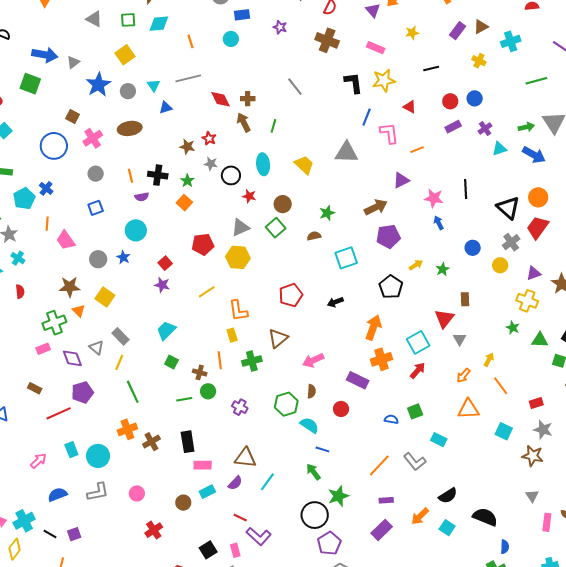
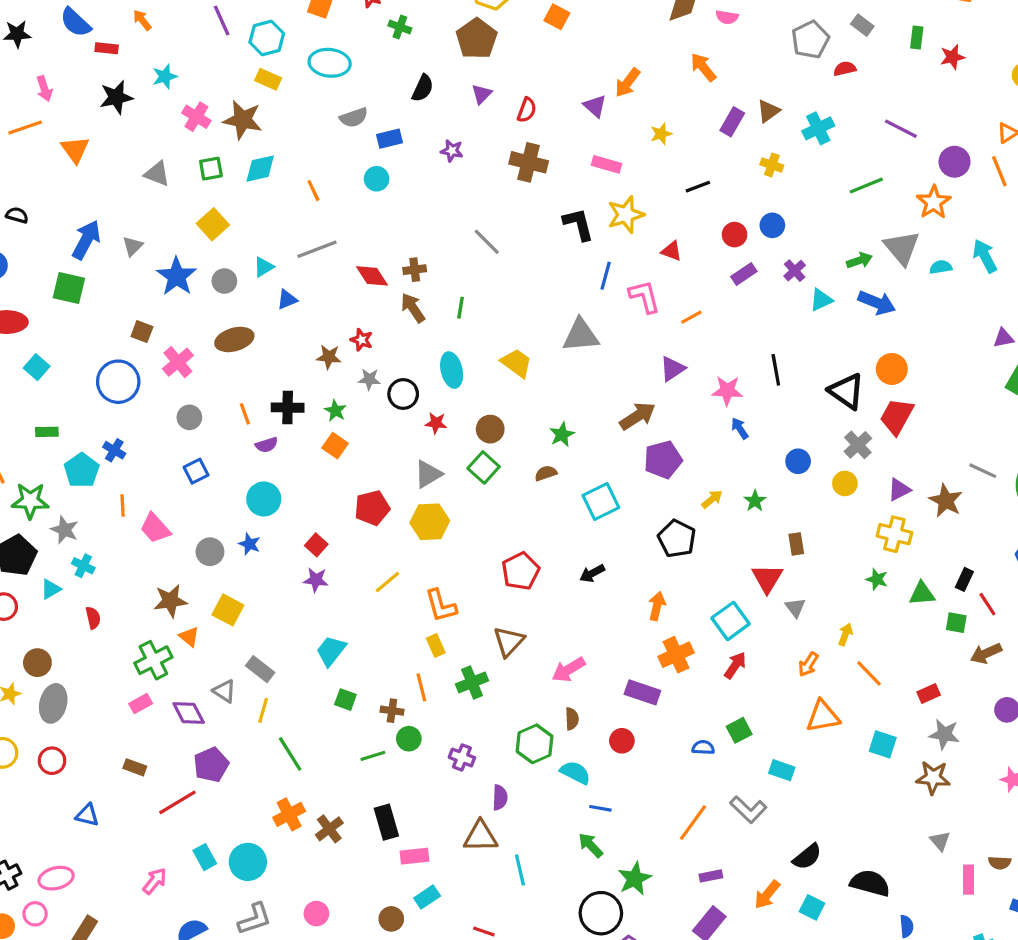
blue arrow: (45, 55) -> (86, 240), turned -65
cyan triangle: (154, 85) -> (264, 267), turned 40
orange arrow: (373, 327) -> (657, 606), size x0.7
cyan line: (267, 482) -> (520, 870), turned -42
purple semicircle: (235, 483) -> (500, 797), moved, turned -35

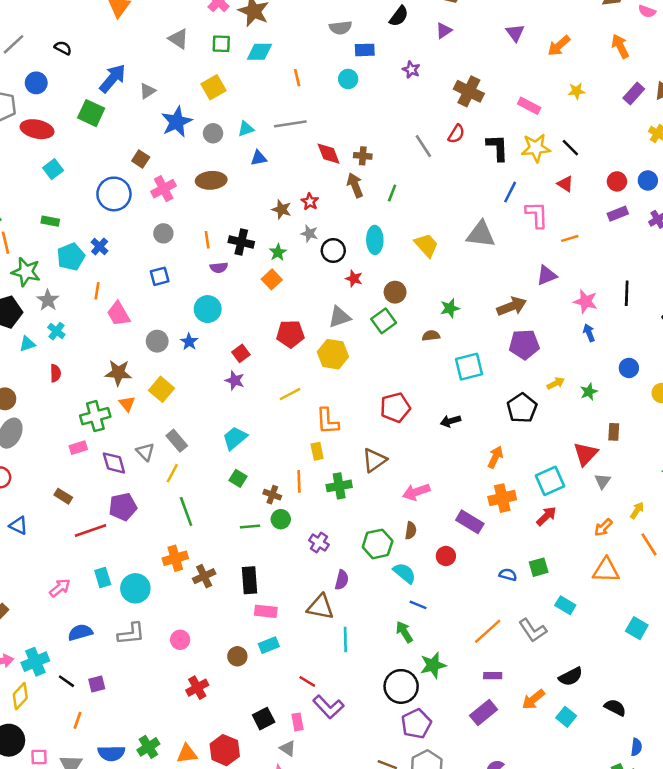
purple triangle: (595, 106) -> (515, 33), moved
red semicircle: (527, 110) -> (456, 134), moved
black line: (698, 187) -> (570, 148), moved, turned 54
cyan square: (883, 744) -> (637, 628), moved
black semicircle: (870, 883) -> (615, 708), size x0.7

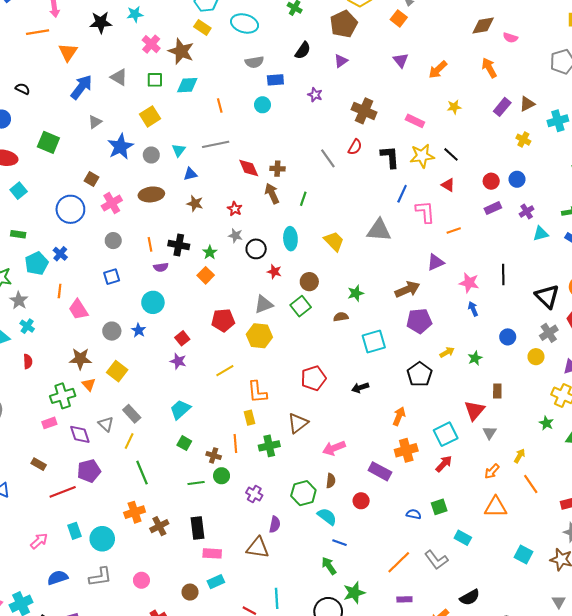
blue arrow: (113, 78) -> (81, 87), moved
cyan triangle: (246, 129) -> (179, 150), turned -32
brown star: (282, 209) -> (195, 203), moved
cyan line: (345, 639) -> (277, 598), moved

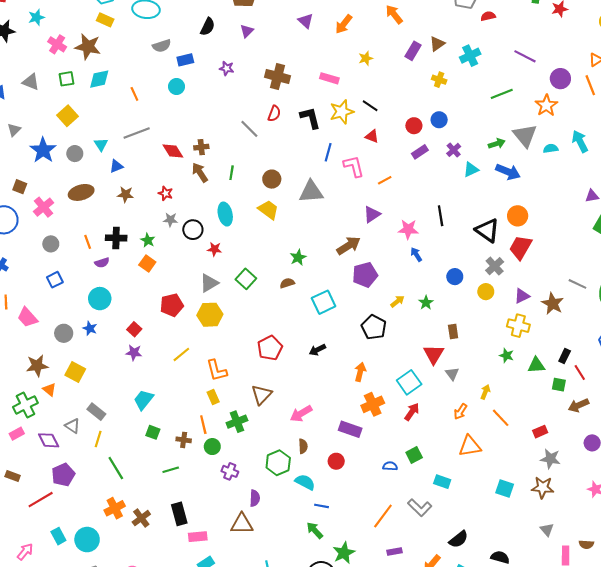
brown circle: (309, 282) -> (272, 179), moved
green circle: (222, 476) -> (212, 447), moved

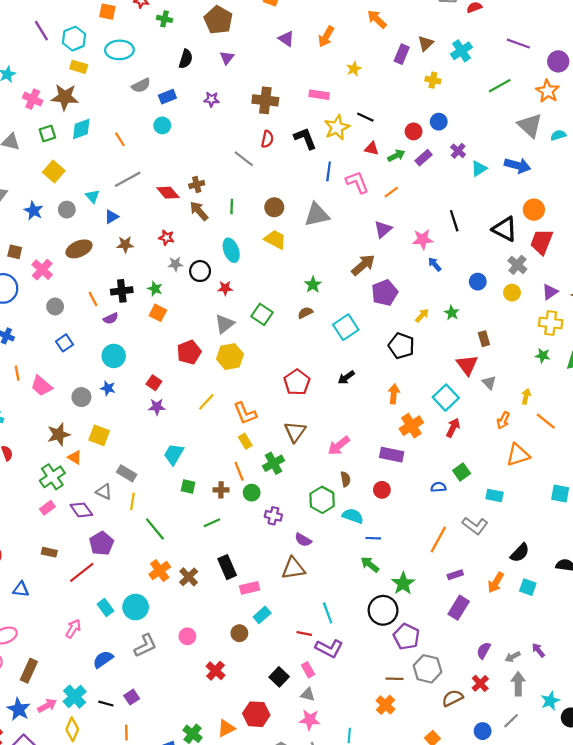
green arrow: (497, 144) -> (396, 156), moved
blue star: (43, 150) -> (33, 211), size x0.7
purple semicircle: (255, 498) -> (303, 540), turned 126

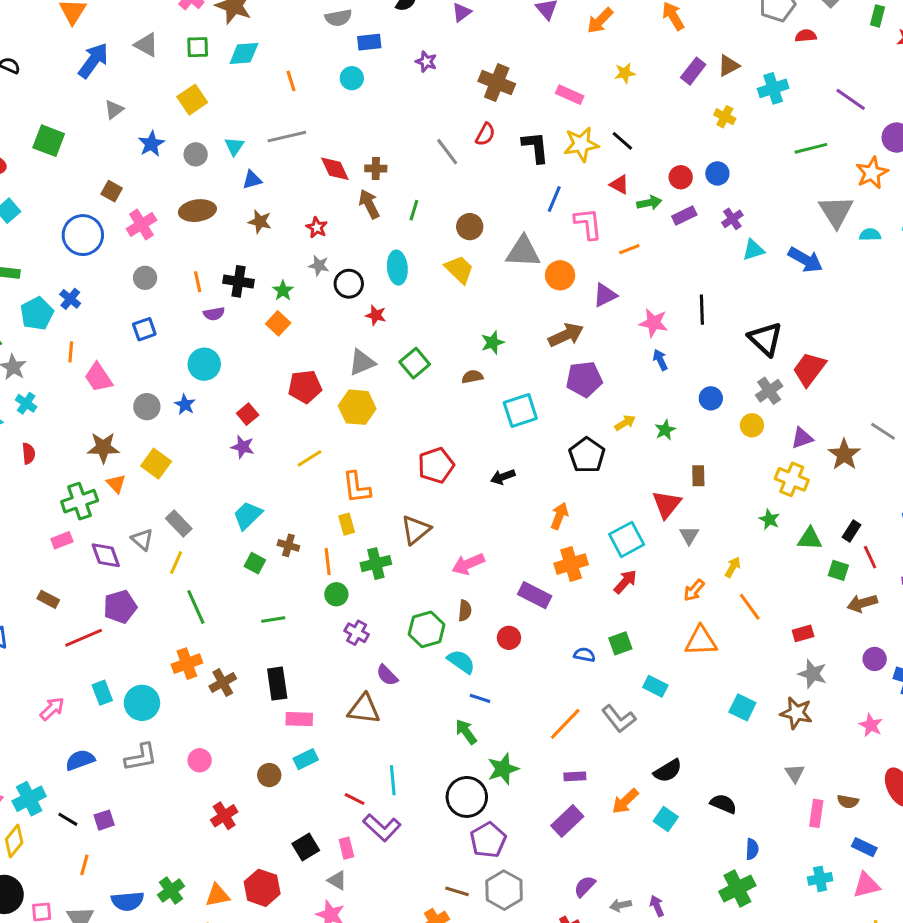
orange circle: (534, 210) -> (560, 275), moved
brown cross: (221, 490) -> (288, 545), moved

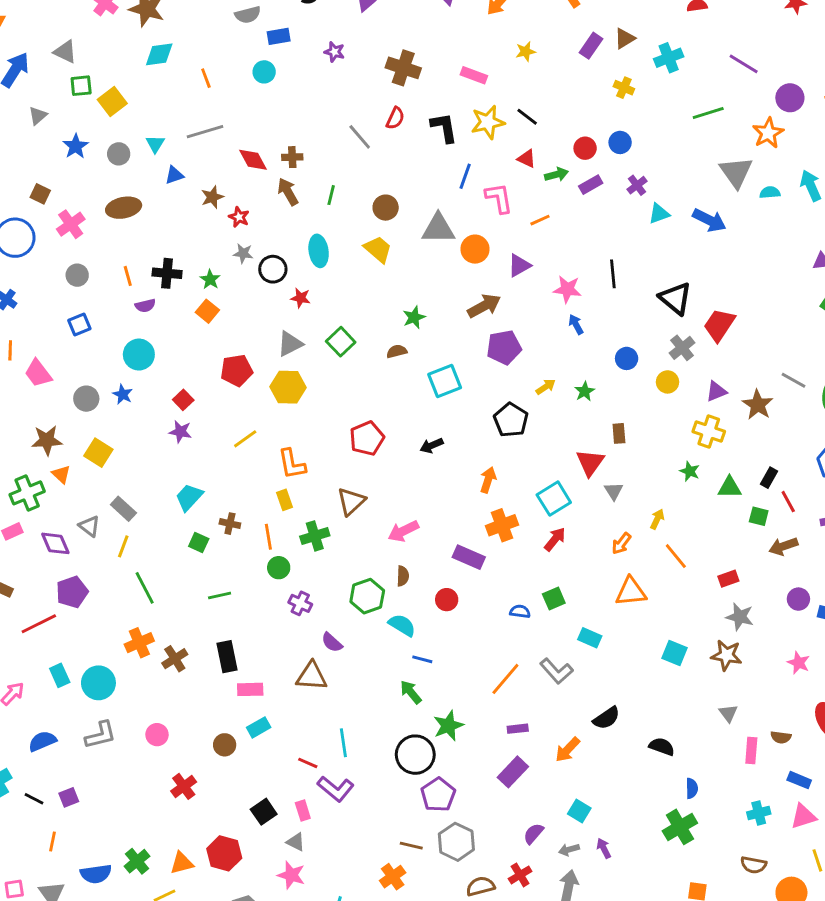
green square: (198, 47) -> (81, 86), moved
brown star: (260, 222) -> (212, 197), moved, turned -30
cyan square: (666, 819) -> (579, 811), moved

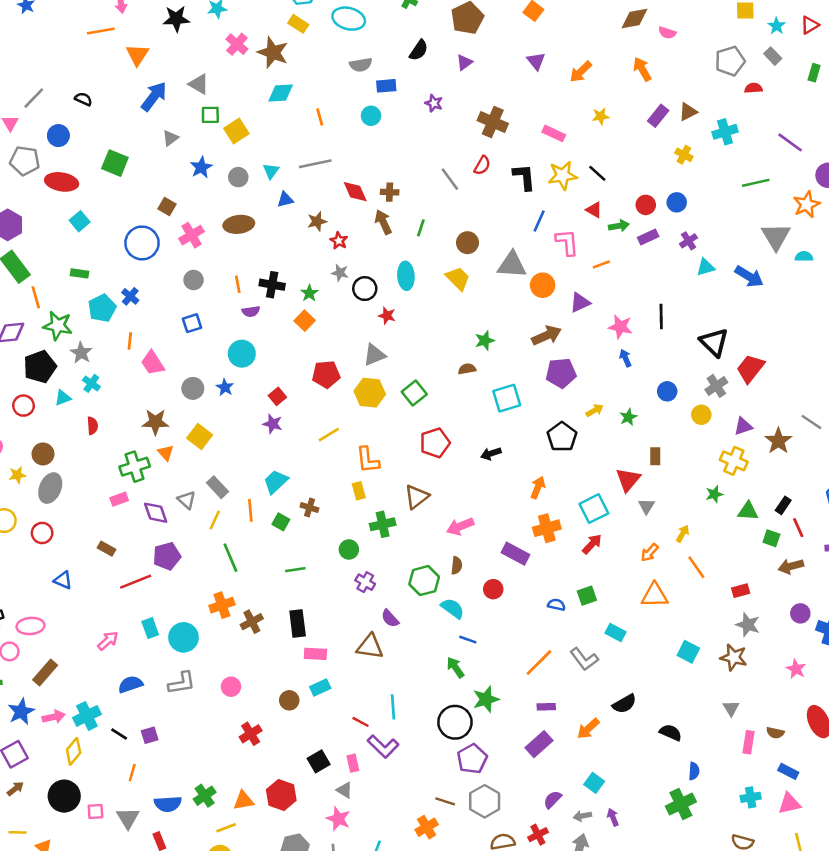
green square: (341, 342) -> (414, 393), moved
green star: (690, 471) -> (714, 494), turned 30
orange line: (268, 537) -> (250, 510), moved

